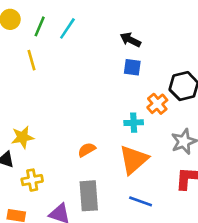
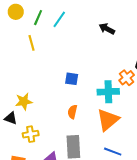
blue square: (132, 67) -> (72, 79), moved
cyan cross: (134, 123) -> (108, 92), size x1.5
orange semicircle: (87, 150) -> (72, 112), turned -48

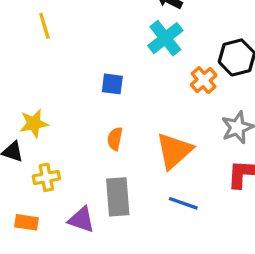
cyan cross: (108, 92) -> (165, 38), moved, turned -35

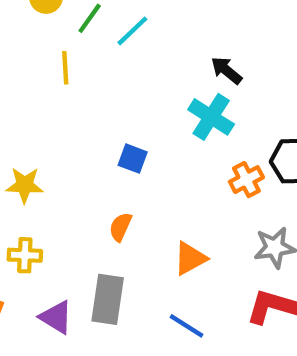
cyan cross: (165, 38) -> (211, 117), turned -32
orange triangle: (174, 151) -> (190, 258), size x0.7

